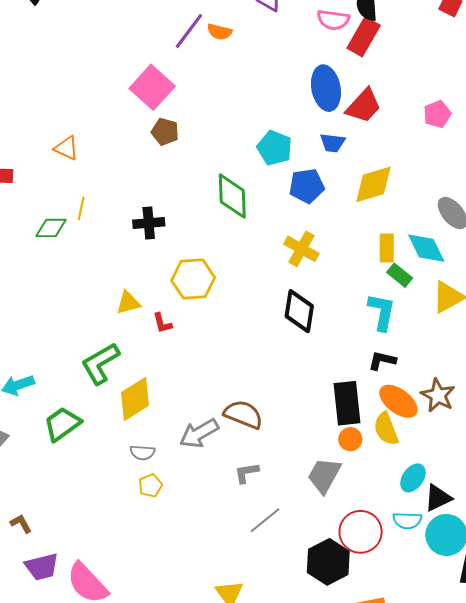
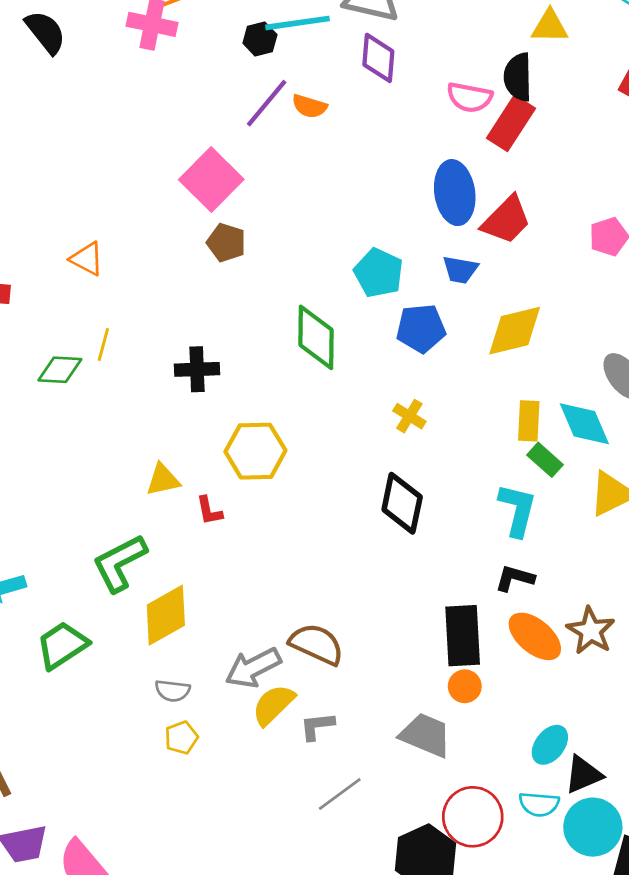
yellow cross: (301, 249) -> (409, 416), size x0.7
yellow semicircle: (386, 429) -> (273, 705), moved, turned 64
gray trapezoid: (324, 475) -> (426, 735), turned 81

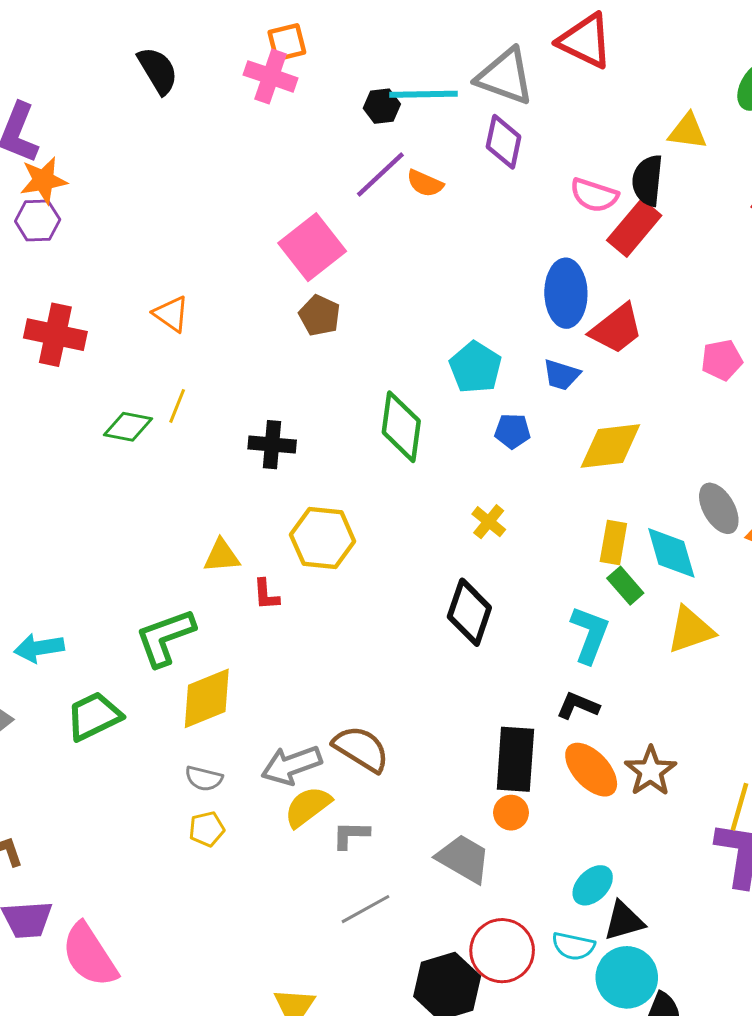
blue pentagon: (421, 328) -> (512, 431), size x0.7

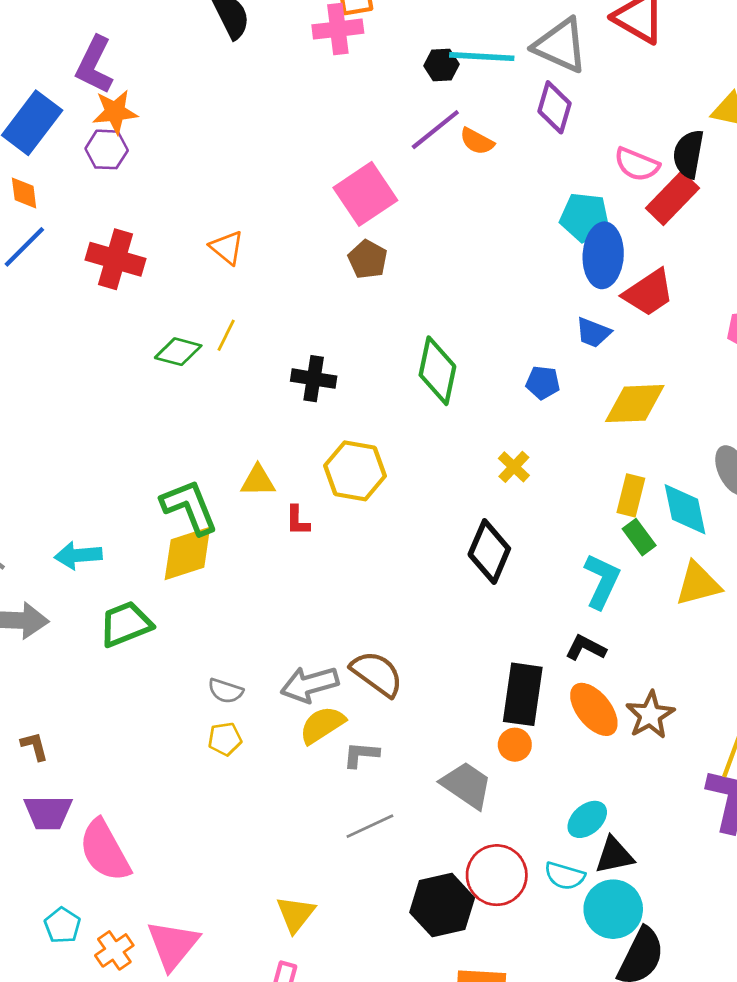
pink cross: (271, 76) -> (338, 29), turned -30
cyan pentagon: (475, 367) -> (585, 217), moved, turned -30
green L-shape: (165, 637) -> (189, 507), moved, turned 84
yellow diamond: (207, 698) -> (187, 553), moved

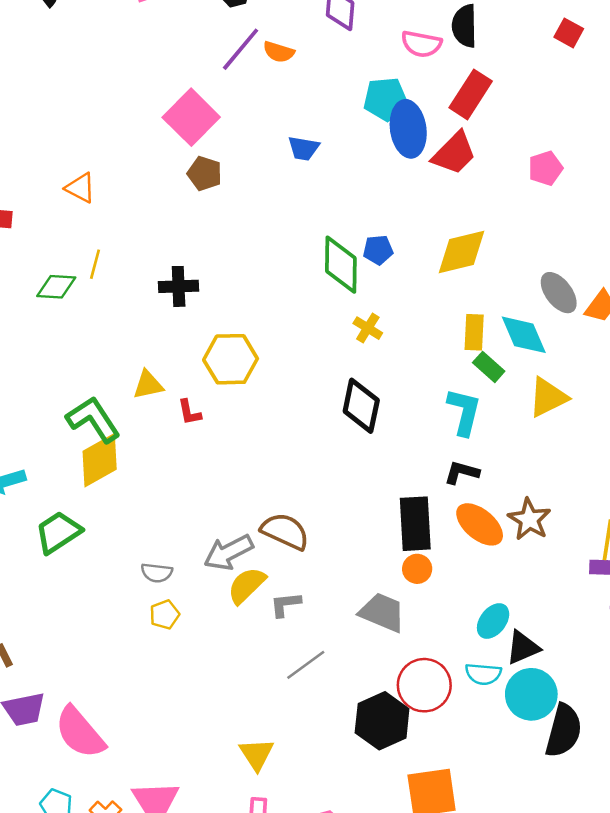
red rectangle: (673, 198) -> (471, 94), moved
blue trapezoid: (593, 333) -> (303, 148), moved
green diamond: (437, 371) -> (341, 265), moved

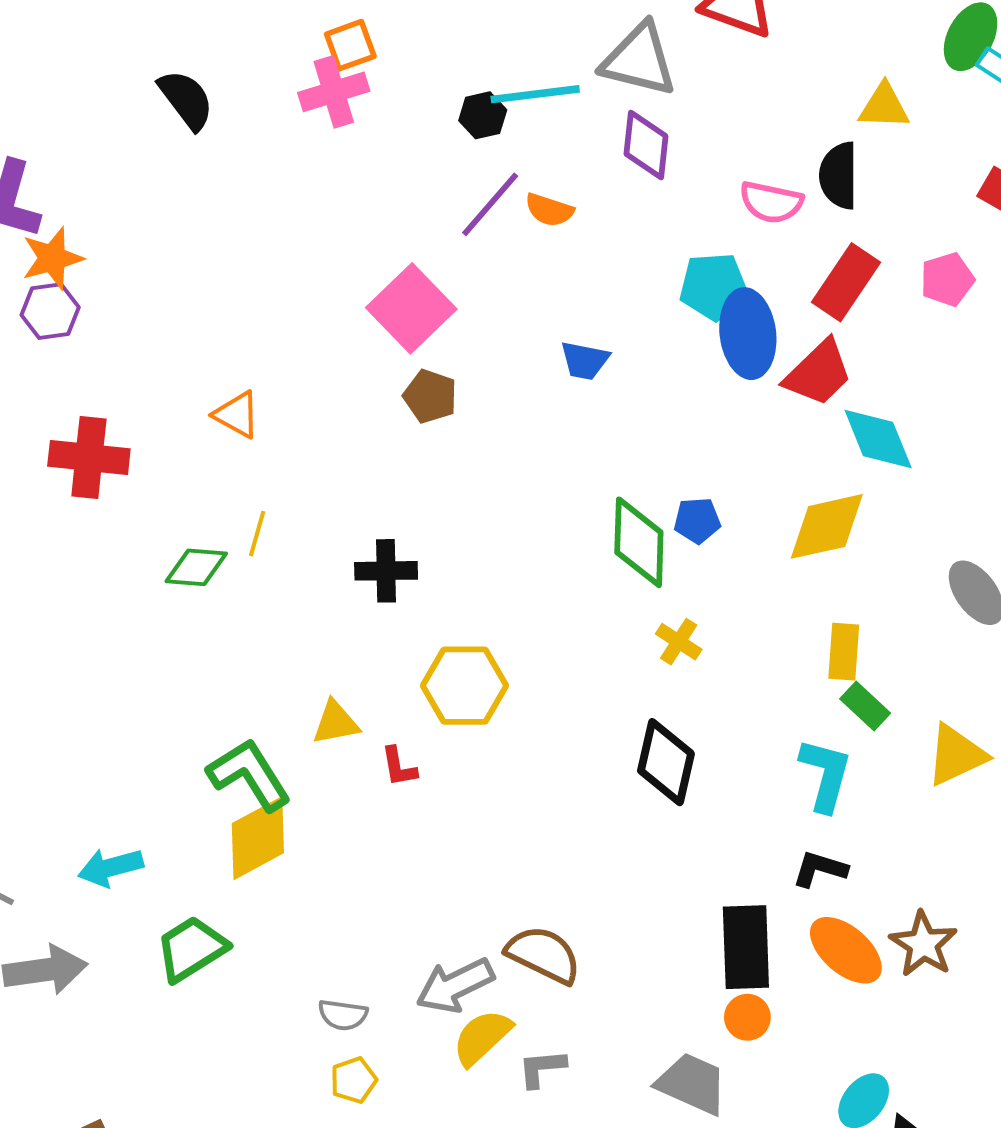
pink pentagon: (545, 168) -> (947, 279), moved
cyan diamond: (524, 335) -> (878, 439), moved

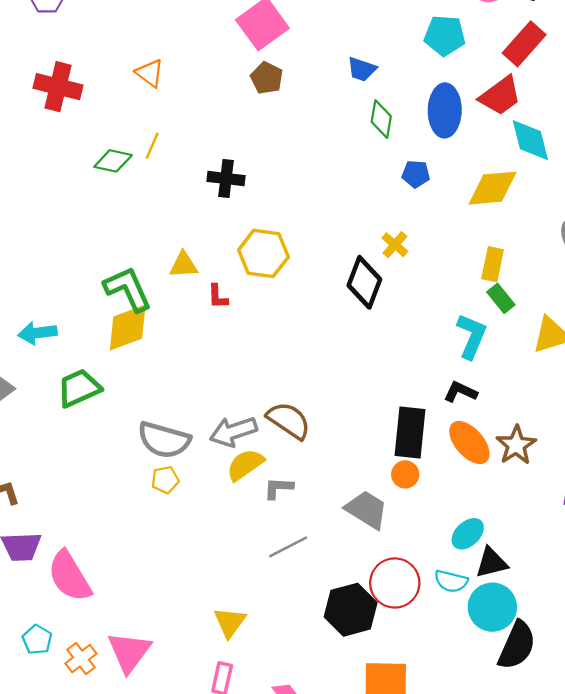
blue ellipse: (748, 334) -> (445, 110), moved
green diamond: (639, 542) -> (381, 119), moved, size x0.7
black diamond: (666, 762) -> (364, 282), moved
gray semicircle: (343, 1015) -> (164, 440), size x1.8

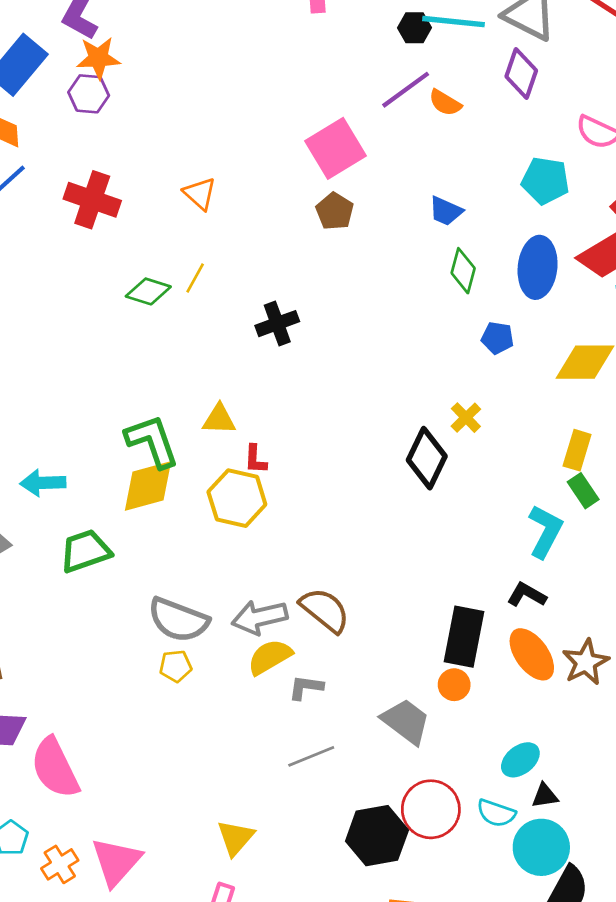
black cross: (226, 179) -> (277, 324), turned -32
yellow hexagon: (263, 253) -> (237, 498), moved
black triangle: (491, 563) -> (545, 796), size x0.7

